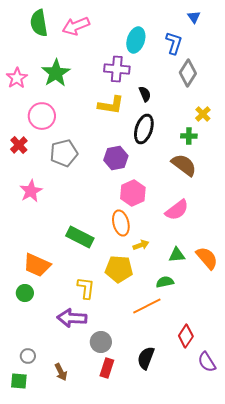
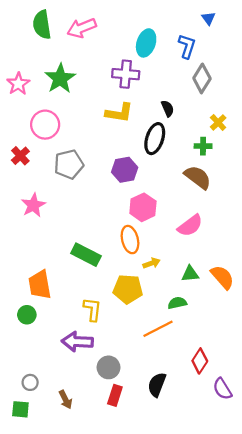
black semicircle: (145, 94) -> (168, 108), moved
orange trapezoid: (37, 265) -> (40, 285), turned 56

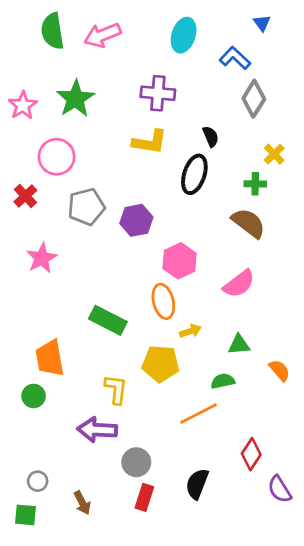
cyan ellipse: (146, 43) -> (184, 35), moved
blue L-shape: (187, 46) -> (235, 58), turned -65
purple hexagon: (125, 170) -> (136, 220), moved
orange semicircle: (222, 277) -> (280, 370), moved, size x0.7

